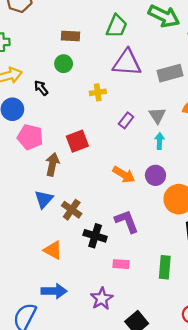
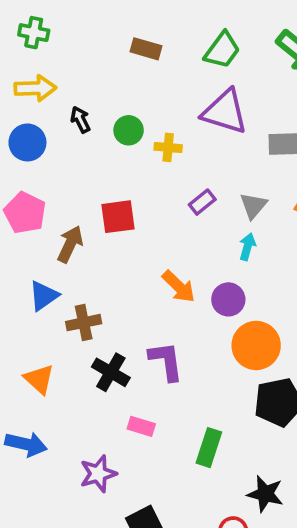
green circle: (64, 64) -> (129, 130), moved
pink pentagon: (30, 137) -> (25, 213), moved
brown cross: (72, 210) -> (84, 323), turned 30

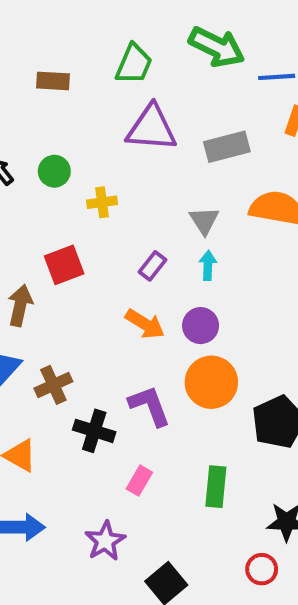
yellow cross: (168, 147) -> (102, 202), moved
purple rectangle: (202, 202) -> (152, 266), moved
orange circle: (256, 345) -> (211, 382), moved
pink rectangle: (141, 426) -> (139, 481), turned -64

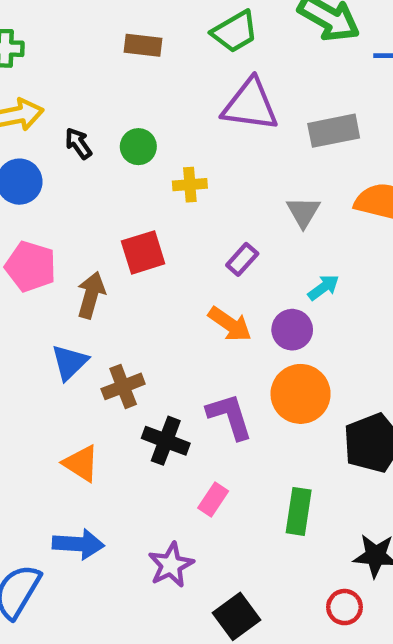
green trapezoid: (134, 64) -> (235, 32), turned 33
cyan arrow: (208, 265) -> (323, 287), moved, turned 48

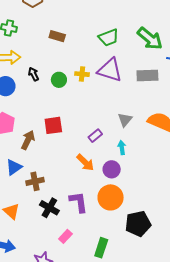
brown rectangle: (143, 45) -> (57, 36), moved
gray rectangle: (334, 131) -> (147, 76), moved
yellow cross: (190, 185) -> (82, 74), moved
cyan arrow: (323, 287) -> (122, 148), moved, turned -72

